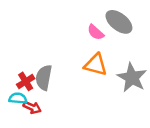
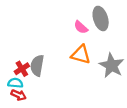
gray ellipse: (119, 22) -> (101, 18), turned 35
red arrow: (32, 107) -> (19, 95), moved

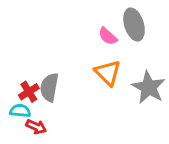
orange triangle: (81, 55) -> (108, 73), turned 30
red arrow: (19, 95) -> (36, 127), moved

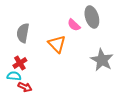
orange triangle: (108, 73) -> (57, 44), moved
gray semicircle: (49, 87) -> (23, 33), moved

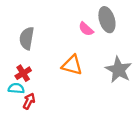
orange triangle: (57, 44) -> (72, 65), moved, turned -30
red arrow: (25, 87) -> (29, 101), turned -88

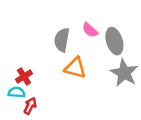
gray ellipse: (107, 20) -> (114, 41), moved
gray semicircle: (27, 38) -> (62, 40), moved

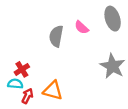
gray ellipse: (114, 41) -> (113, 19), moved
orange triangle: (75, 68) -> (53, 90), moved

